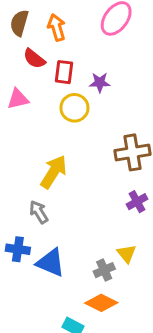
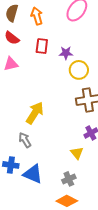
red semicircle: (34, 59) -> (12, 38), moved
yellow circle: (74, 108) -> (79, 70), moved
yellow triangle: (127, 254) -> (77, 153), moved

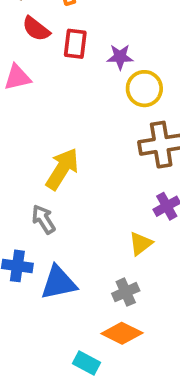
red semicircle: (12, 38) -> (36, 29), moved
yellow triangle: (77, 153) -> (141, 244), turned 32
blue triangle: (33, 174) -> (58, 283), turned -35

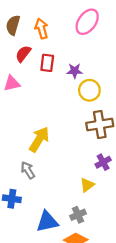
red semicircle: (36, 29) -> (23, 54), turned 90
blue triangle: (58, 283) -> (47, 222), moved

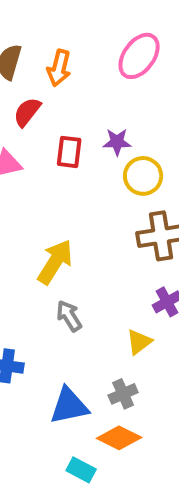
orange arrow: (41, 29) -> (59, 68), turned -150
red rectangle: (47, 63) -> (69, 152), moved
gray arrow: (28, 170) -> (69, 316), moved

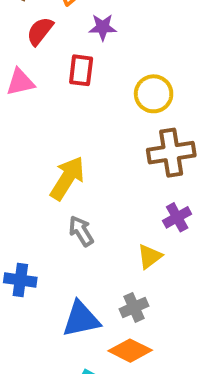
purple star: (117, 142) -> (103, 27), moved

